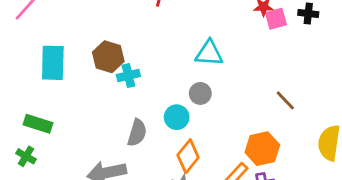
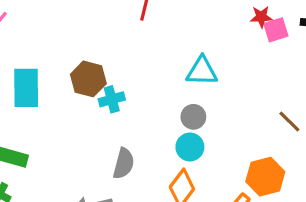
cyan circle: (177, 117) -> (190, 147), moved

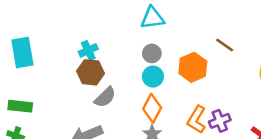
brown hexagon: (88, 79) -> (91, 72), moved
gray semicircle: (124, 163) -> (105, 97), turned 40
orange hexagon: (265, 177) -> (193, 67), moved

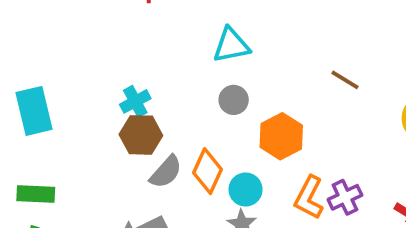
orange hexagon: (193, 67) -> (281, 136), moved
cyan circle: (153, 77) -> (246, 190), moved
orange diamond: (152, 108) -> (207, 171), moved

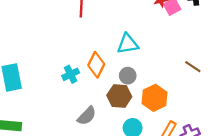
brown hexagon: (141, 135) -> (119, 96), moved
orange diamond: (207, 171) -> (96, 65), moved

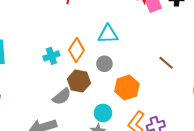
brown hexagon: (119, 96) -> (79, 81), moved

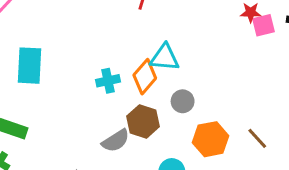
cyan triangle: (108, 34) -> (165, 58), moved
brown line: (166, 63) -> (257, 138), moved

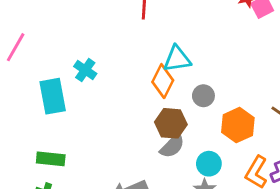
cyan cross: (108, 81) -> (85, 70), moved, turned -30
gray semicircle: (116, 141) -> (172, 146), moved

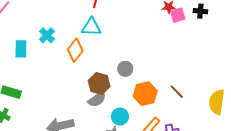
cyan triangle: (177, 59) -> (91, 27), moved
orange diamond: (163, 81) -> (75, 50), moved
cyan rectangle: (53, 96) -> (21, 49), size x0.7

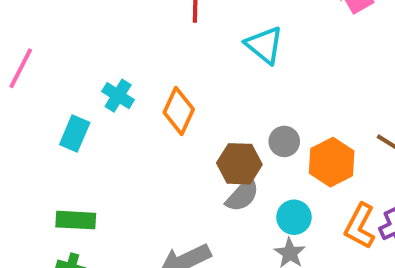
cyan triangle: (91, 27) -> (264, 45), moved, turned 50
cyan rectangle: (21, 49) -> (75, 134), turned 36
gray circle: (125, 69) -> (284, 141), moved

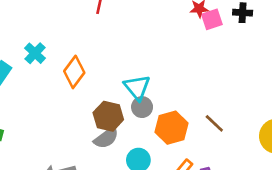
cyan triangle: (264, 45) -> (137, 87), moved

